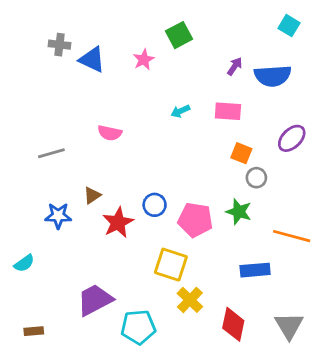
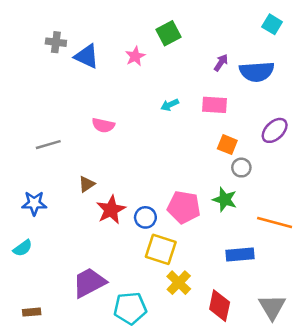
blue circle: (155, 205) -> (145, 217), moved
blue star: (58, 216) -> (34, 203), moved

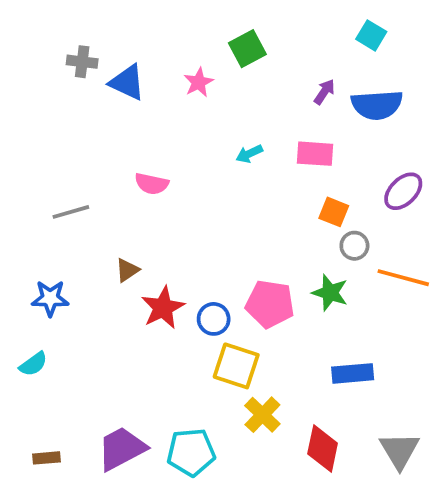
cyan square: (272, 24) -> (371, 35), moved
orange line: (275, 223) -> (403, 278), moved
purple trapezoid: (89, 283) -> (122, 449), moved

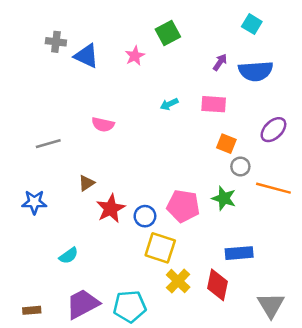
cyan semicircle: (33, 364) -> (69, 256), moved
red diamond: (323, 449) -> (217, 285), moved

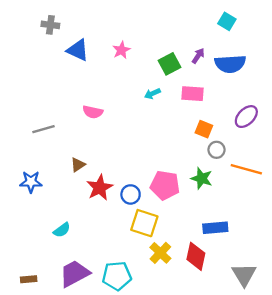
green square: (168, 33) -> (170, 64), moved
gray cross: (56, 42) -> (50, 25), moved

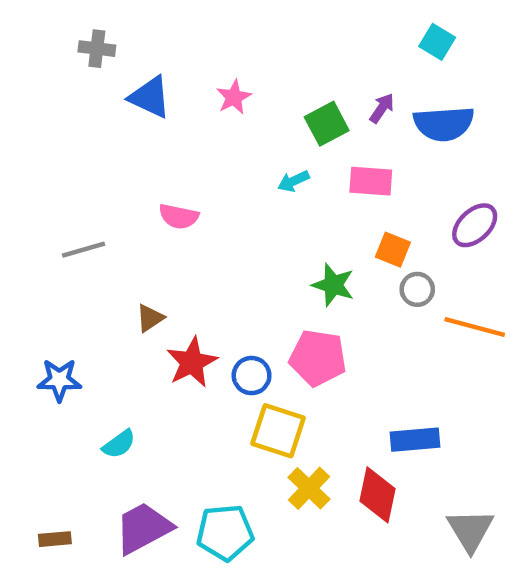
green star: (202, 178) -> (333, 285), moved
blue star: (31, 182) -> (59, 380), moved

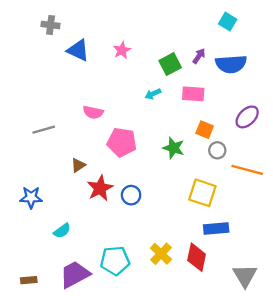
pink pentagon: (318, 358) -> (122, 142), moved
yellow square: (278, 431) -> (202, 193), moved
cyan pentagon: (225, 532) -> (115, 261), moved

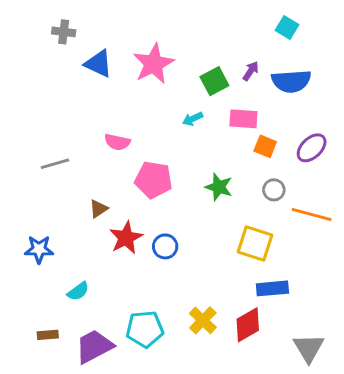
pink star: (122, 50) -> (154, 64), size x1.8
orange square: (205, 130) -> (265, 146), moved
red diamond: (197, 257) -> (248, 325), turned 48
brown rectangle: (29, 280) -> (48, 335), moved

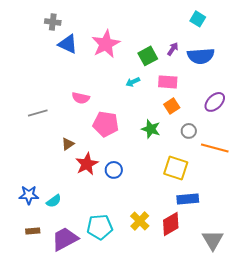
gray cross: (64, 32) -> (53, 22), moved
orange square: (265, 146) -> (172, 106), moved, turned 35
blue star: (39, 249) -> (29, 195), moved

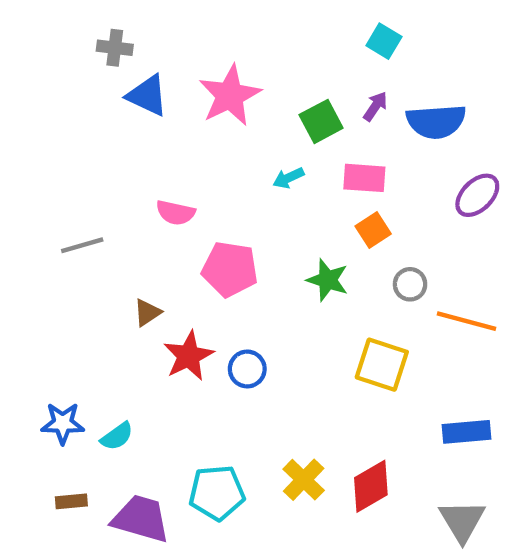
cyan square: (198, 19) -> (384, 41), moved
purple ellipse: (215, 102) -> (477, 195), moved
blue rectangle: (188, 199) -> (466, 432), moved
purple trapezoid: (65, 239) -> (141, 519), turned 44

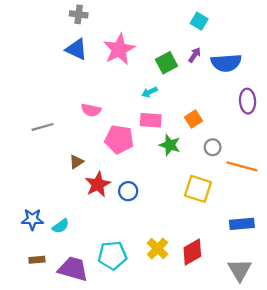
gray cross: (115, 48) -> (79, 14), moved
pink rectangle: (364, 178) -> (151, 120), moved
purple ellipse: (477, 195) -> (248, 101), turned -50

